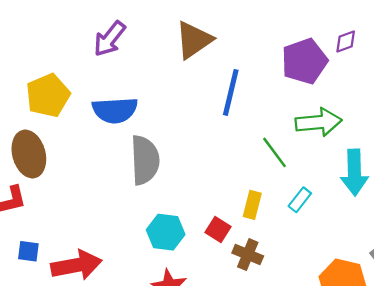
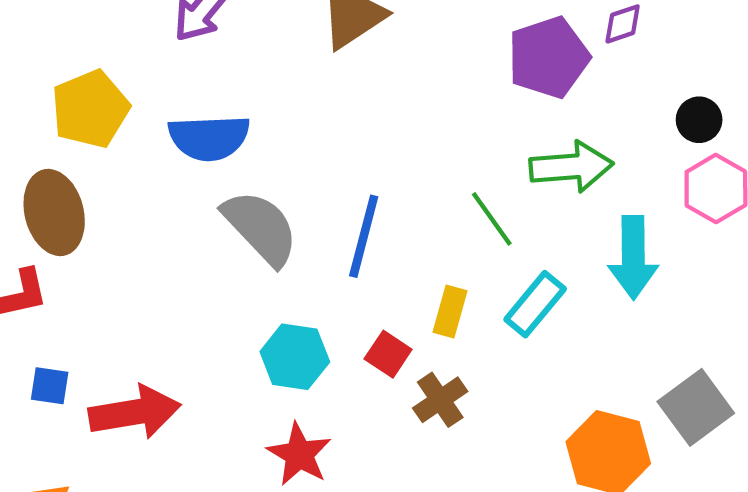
blue line: (231, 92) -> (364, 236), moved
gray semicircle: (145, 160) -> (261, 228), turned -42
cyan rectangle: (300, 200) -> (535, 304), size x1.4
brown cross: (248, 255) -> (440, 400), turned 32

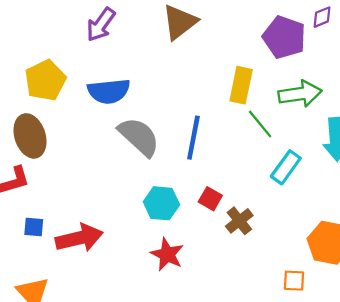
purple pentagon: (548, 57) -> (284, 37), turned -30
yellow rectangle: (450, 311) -> (241, 85), moved, size x1.4

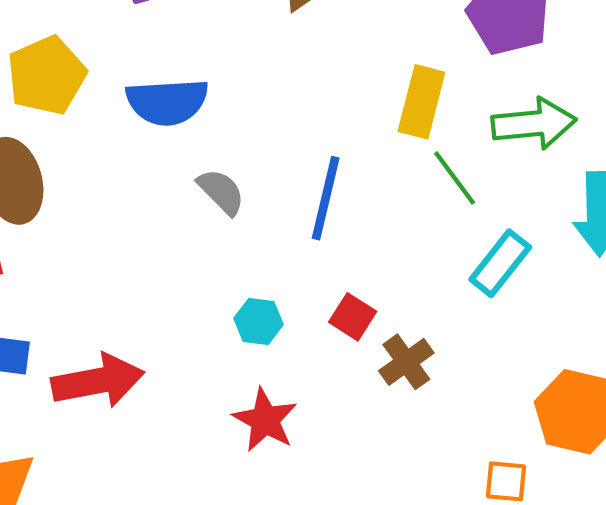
gray semicircle: (139, 137) -> (221, 192), size x0.6
cyan hexagon: (161, 203) -> (258, 321), size x0.7

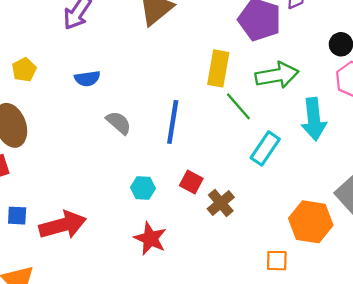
yellow pentagon: (47, 75) -> (24, 70), size x0.6
blue semicircle: (167, 102) -> (87, 79), size x0.6

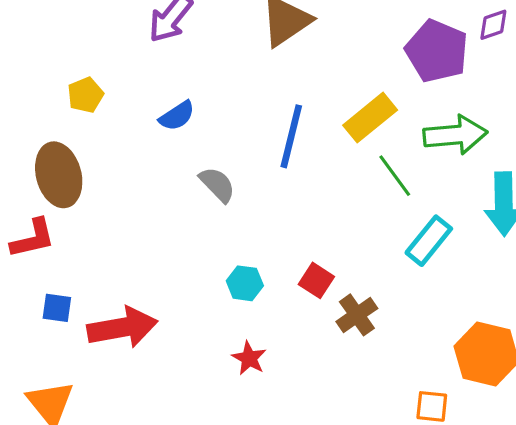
yellow rectangle: (218, 68) -> (370, 118), turned 36
blue semicircle: (87, 79) -> (177, 116), turned -30
blue line: (173, 122) -> (291, 136), moved
red star: (150, 239) -> (249, 358), size x0.7

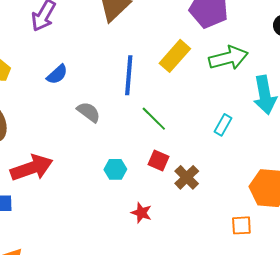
green line: (395, 176) -> (154, 119), moved
cyan rectangle: (429, 241) -> (223, 125), size x0.7
red arrow: (122, 327) -> (32, 168), moved
red star: (249, 358) -> (141, 213), moved

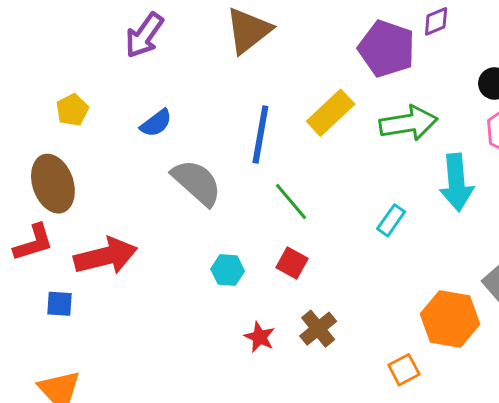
gray semicircle: (89, 112) -> (197, 183), size x1.5
brown cross: (187, 177) -> (318, 329), moved
orange square: (241, 225) -> (404, 370), turned -30

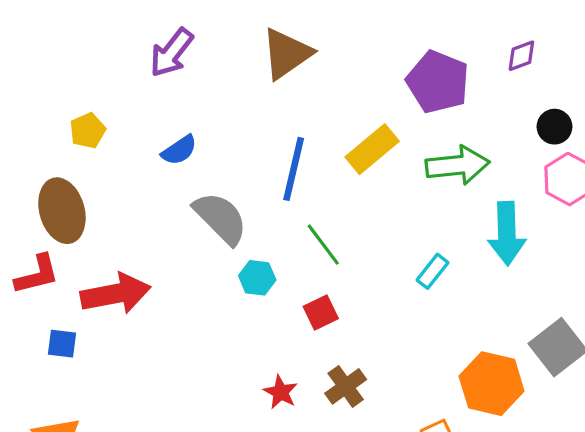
purple diamond: (436, 21) -> (521, 56), moved
red square: (292, 263) -> (321, 313), turned 32
cyan hexagon: (228, 270) -> (257, 278), moved

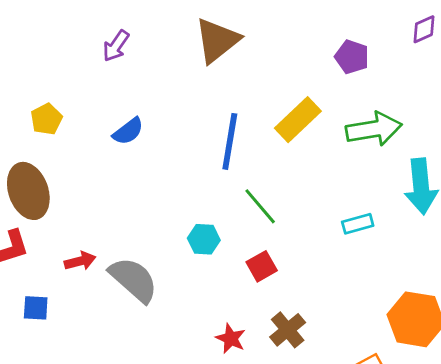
purple arrow: (171, 53) -> (116, 46), size x0.7
purple pentagon: (438, 82) -> (352, 57), size x0.6
gray semicircle: (221, 218) -> (133, 280), moved
cyan rectangle: (432, 271) -> (358, 224), turned 40
red arrow: (116, 294) -> (80, 261), size x0.5

